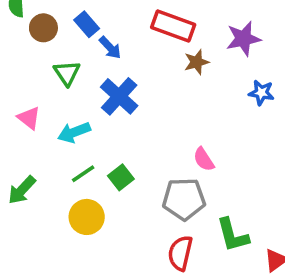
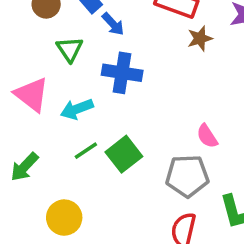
blue cross: (119, 96) -> (122, 73), turned -33
pink triangle: (29, 118) -> (32, 95), size x1.5
green square: (121, 177) -> (124, 154), size x1.4
yellow circle: (87, 217) -> (64, 218), moved

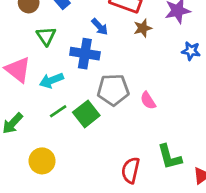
blue arrow: (113, 24) -> (100, 27), moved
gray pentagon: (187, 176) -> (113, 90), moved

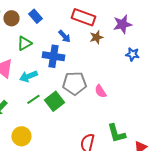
green triangle: (46, 36) -> (24, 43), turned 35

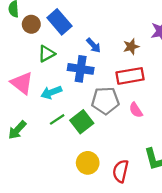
blue rectangle: (35, 16) -> (59, 22), size x1.5
red rectangle: (83, 17) -> (130, 76), moved, turned -30
yellow circle: (21, 136) -> (88, 163), moved

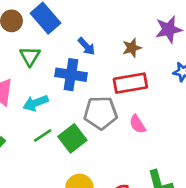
green triangle: (47, 54) -> (30, 56), turned -30

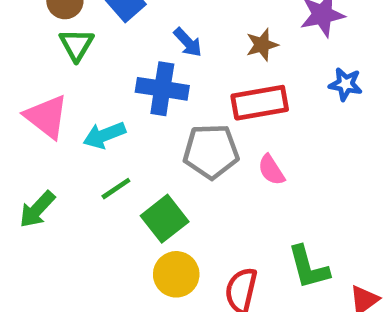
green triangle: (30, 56) -> (77, 45), moved
green square: (72, 138) -> (165, 219), moved

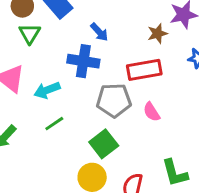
brown star: (262, 45) -> (157, 34), moved
green square: (165, 219) -> (104, 144), moved

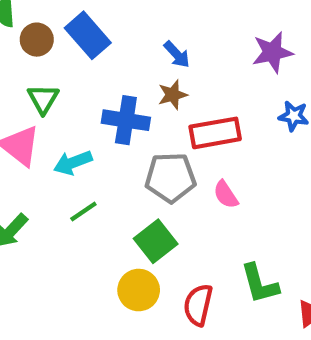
blue arrow: (99, 32) -> (177, 54), moved
green triangle: (30, 34) -> (43, 99), moved
brown star: (157, 34) -> (173, 95), moved

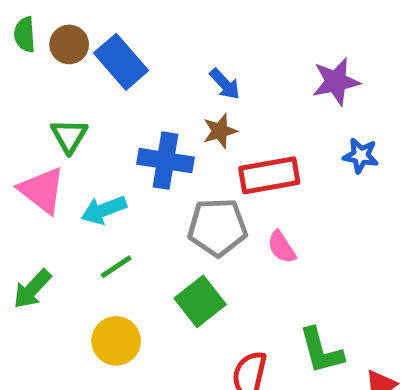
brown circle: (37, 40) -> (69, 44), moved
yellow circle: (139, 290) -> (116, 341), moved

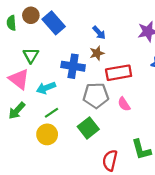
green semicircle: (25, 35) -> (11, 23), moved
green arrow: (32, 289) -> (17, 111), moved
yellow circle: (116, 341) -> (47, 134), moved

